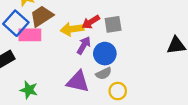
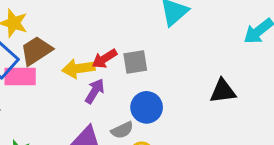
blue circle: (105, 54) -> (147, 107), moved

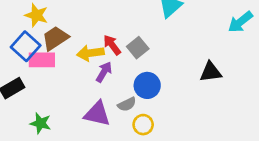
red arrow: (104, 59) -> (112, 45), turned 85
gray square: (135, 62) -> (138, 48), turned -30

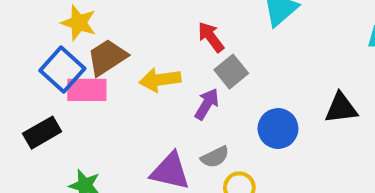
red arrow: (112, 45) -> (211, 37), moved
purple arrow: (104, 72) -> (207, 104), moved
blue circle: (147, 85) -> (278, 129), moved

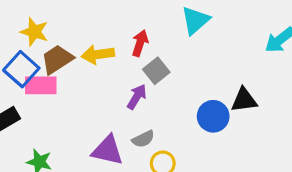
red arrow: (211, 37) -> (140, 43), turned 55
yellow arrow: (160, 80) -> (98, 54), moved
blue circle: (278, 129) -> (213, 116), moved

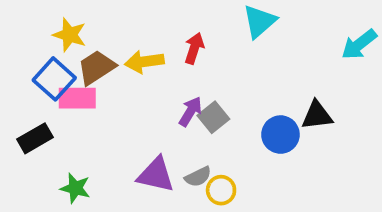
gray square: (156, 71) -> (213, 117), moved
gray semicircle: (143, 139) -> (198, 177), moved

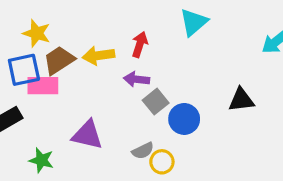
blue square: (54, 79) -> (24, 70), turned 36
purple arrow: (190, 112) -> (137, 79), moved, turned -115
blue circle: (280, 135) -> (184, 119), moved
purple triangle: (156, 175) -> (87, 135), moved

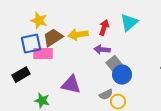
cyan triangle: (194, 22) -> (129, 23), moved
blue circle: (184, 119) -> (122, 75), moved

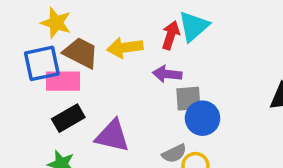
cyan triangle: (129, 23) -> (194, 26), moved
brown trapezoid: (53, 38) -> (81, 53), turned 60
gray square: (114, 64) -> (188, 99), turned 35
black rectangle: (21, 75) -> (68, 118), moved

